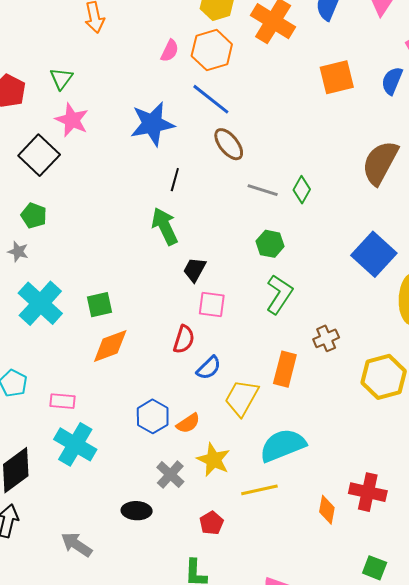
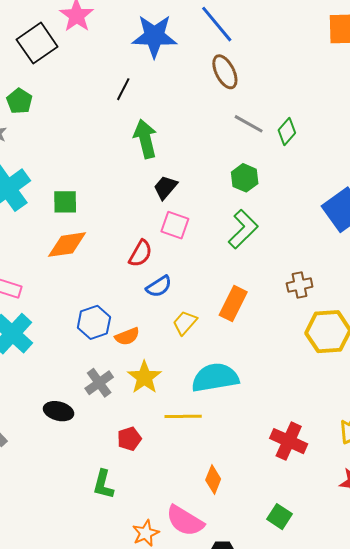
black line: (175, 180) -> (123, 89), moved
brown cross: (326, 338) -> (300, 285), moved
yellow trapezoid: (242, 398) -> (185, 323), size x0.7
orange diamond: (327, 510) -> (213, 479), moved

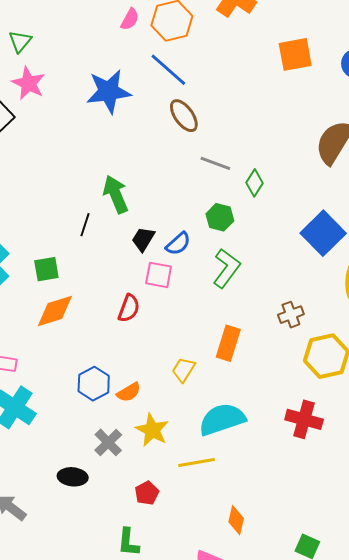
black line: (123, 89) -> (85, 225), moved
green diamond: (287, 131) -> (255, 183), moved
blue semicircle: (159, 286) -> (178, 244), moved
red cross: (289, 441) -> (304, 419), moved

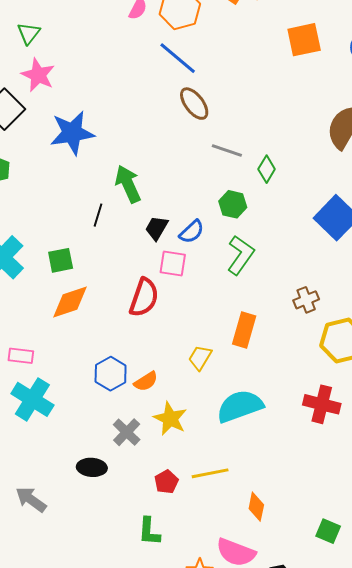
blue star: (109, 91) -> (72, 133), moved
red semicircle: (129, 308) -> (144, 297), size x1.4
yellow line: (196, 463) -> (210, 473), moved

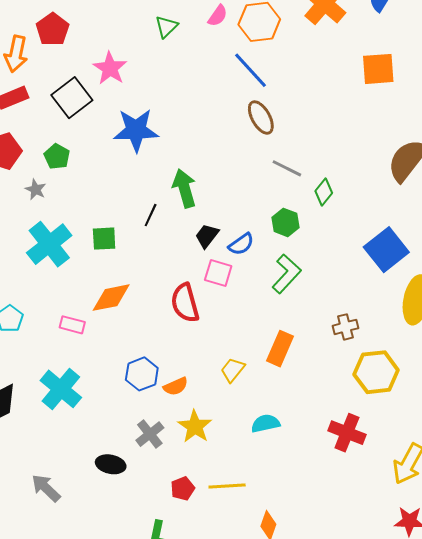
green triangle: (29, 33) -> (166, 27), moved
green square: (61, 260) -> (104, 239), moved
red semicircle: (144, 297) -> (185, 303), turned 138
pink rectangle: (21, 356) -> (72, 325), moved
cyan semicircle: (240, 406) -> (265, 423), size x0.6

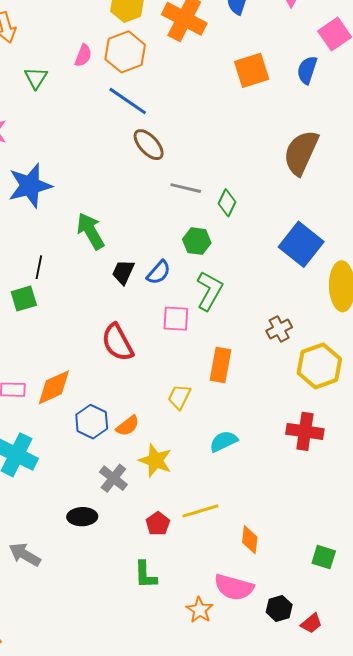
black line: (151, 215) -> (39, 267), moved
pink square: (218, 273) -> (176, 319), moved
orange diamond: (111, 298) -> (54, 387), moved

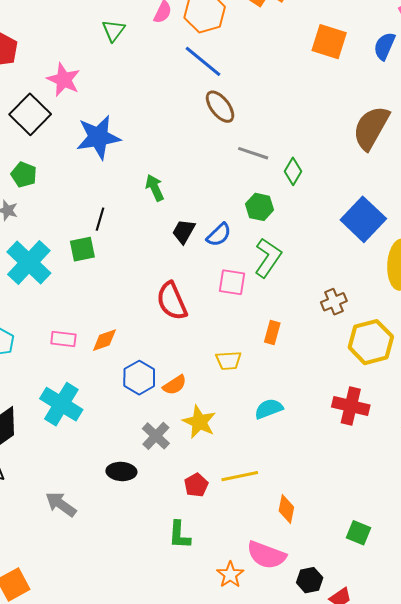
orange square: (252, 70) -> (329, 42), turned 30
green arrow: (91, 231) -> (155, 188), size x0.7
orange rectangle: (220, 365) -> (272, 333), size x0.7
orange diamond: (54, 387) -> (104, 340), size x0.7
yellow trapezoid: (179, 397) -> (229, 361), turned -124

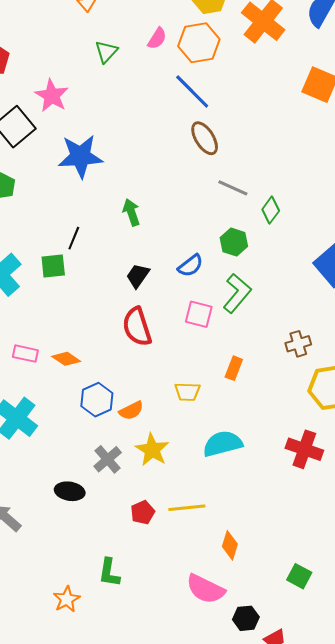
black trapezoid: (184, 231) -> (138, 276), moved
orange diamond: (104, 340) -> (66, 359), turned 48
cyan semicircle: (269, 409) -> (223, 444), size x1.4
green L-shape: (179, 535) -> (109, 573), moved
orange star: (230, 575) -> (67, 599), moved

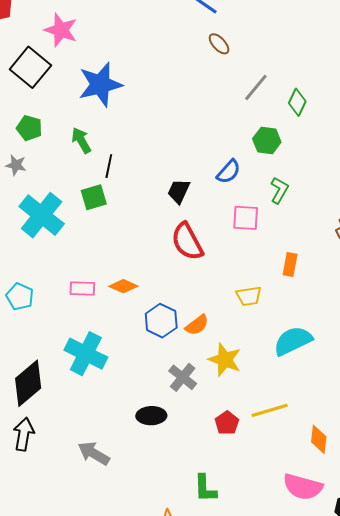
brown ellipse: (205, 138) -> (219, 44), size x0.7
gray line: (233, 188) -> (256, 87), turned -64
green arrow: (131, 212) -> (81, 140), moved
green L-shape: (237, 293) -> (279, 190), size x0.7

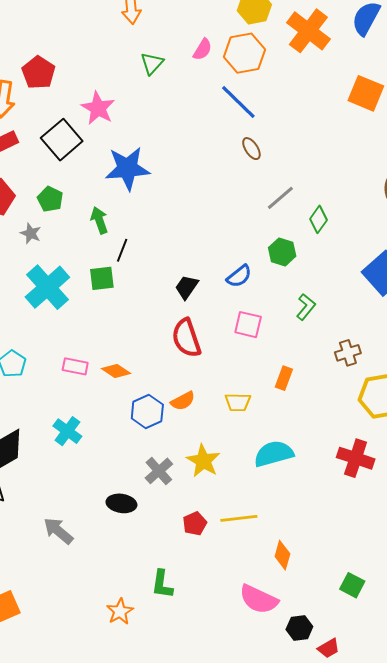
green L-shape: (279, 190) -> (306, 307), moved
orange semicircle: (197, 325) -> (183, 401), moved
cyan cross: (86, 354) -> (67, 431), size x0.7

